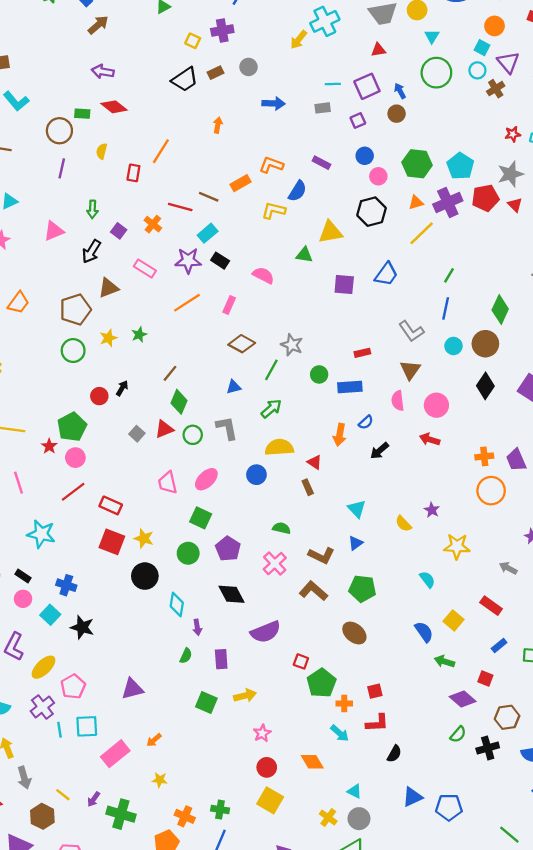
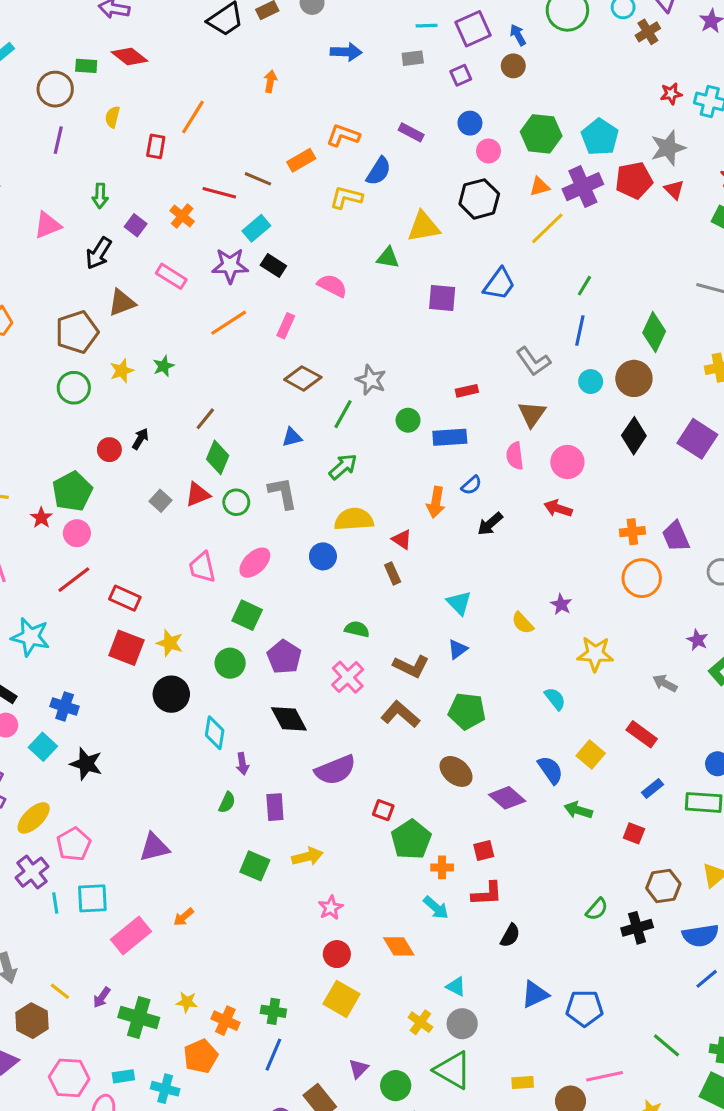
purple diamond: (463, 699) -> (507, 798), moved
yellow star: (160, 780) -> (187, 1002), moved

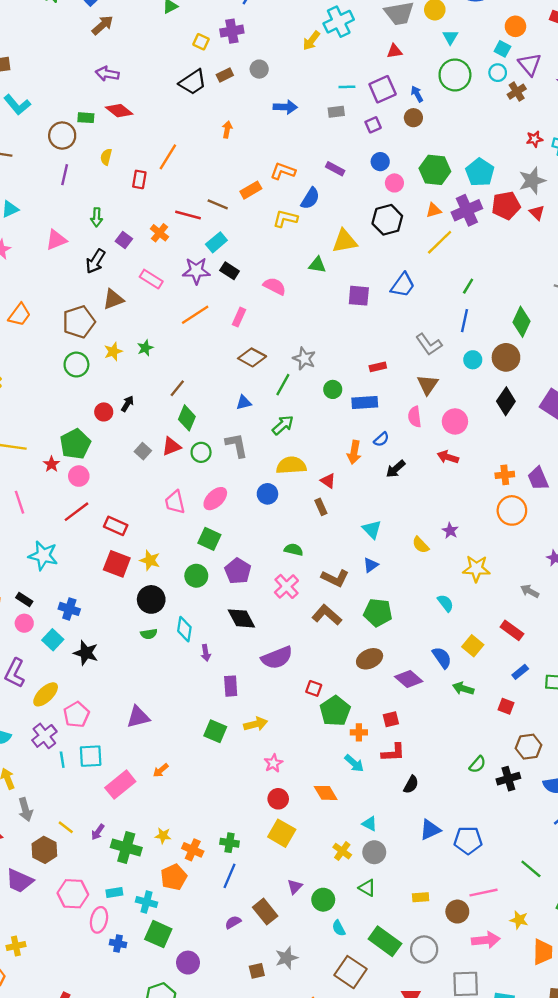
brown ellipse: (456, 771) -> (370, 659), turned -65
green semicircle: (227, 802) -> (149, 634), moved, turned 56
green triangle: (453, 1070) -> (367, 888), size x0.6

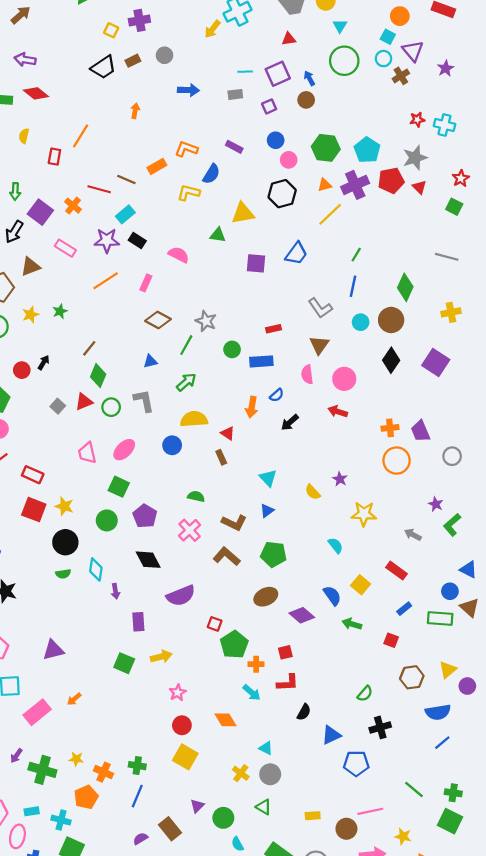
purple square: (124, 240) -> (40, 212), size x1.6
black cross: (508, 779) -> (380, 727), moved
blue triangle: (430, 830) -> (331, 735), moved

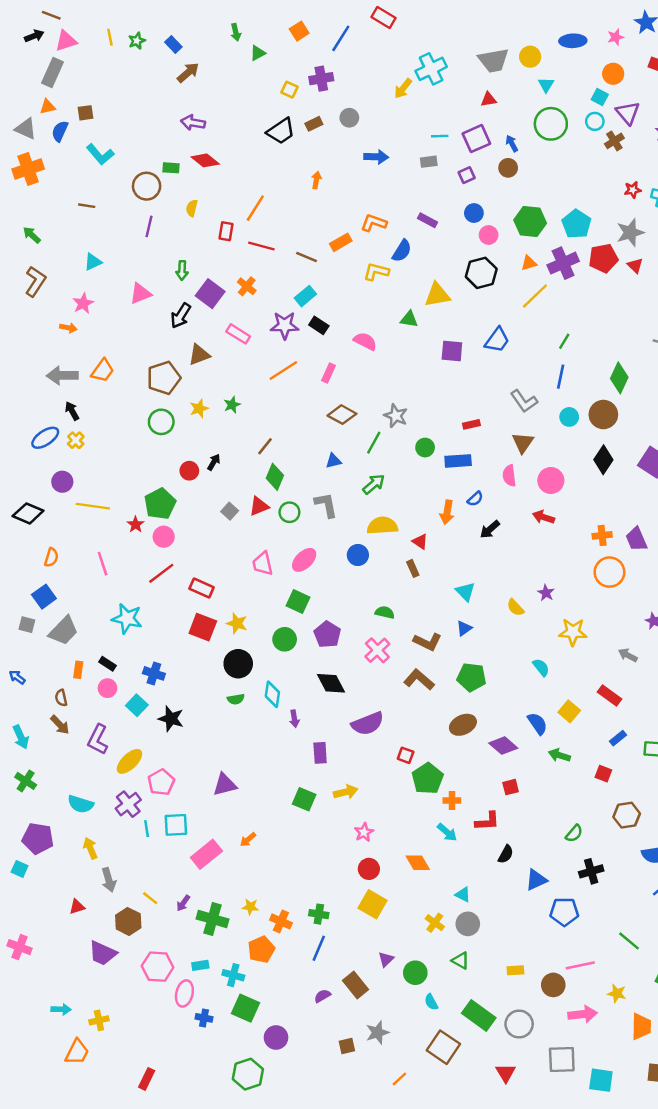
red line: (99, 189) -> (261, 246), moved
red square: (285, 652) -> (511, 787), moved

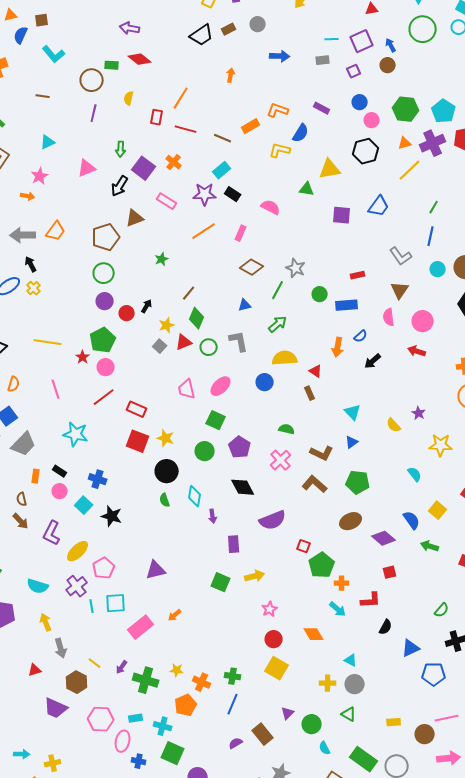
yellow star: (199, 408) -> (167, 325), moved
purple circle: (62, 482) -> (105, 301), moved
green semicircle: (236, 699) -> (165, 500), turned 80
yellow cross: (435, 923) -> (328, 683), turned -35

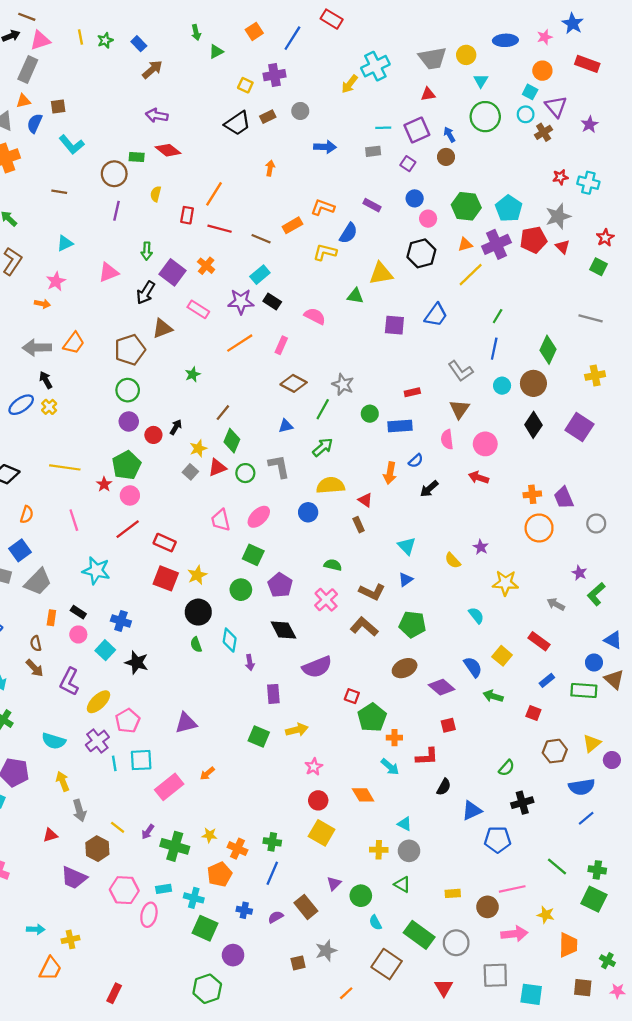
purple square: (354, 71) -> (408, 164), turned -32
yellow star: (166, 438) -> (197, 575), turned 30
blue cross: (139, 761) -> (244, 910), moved

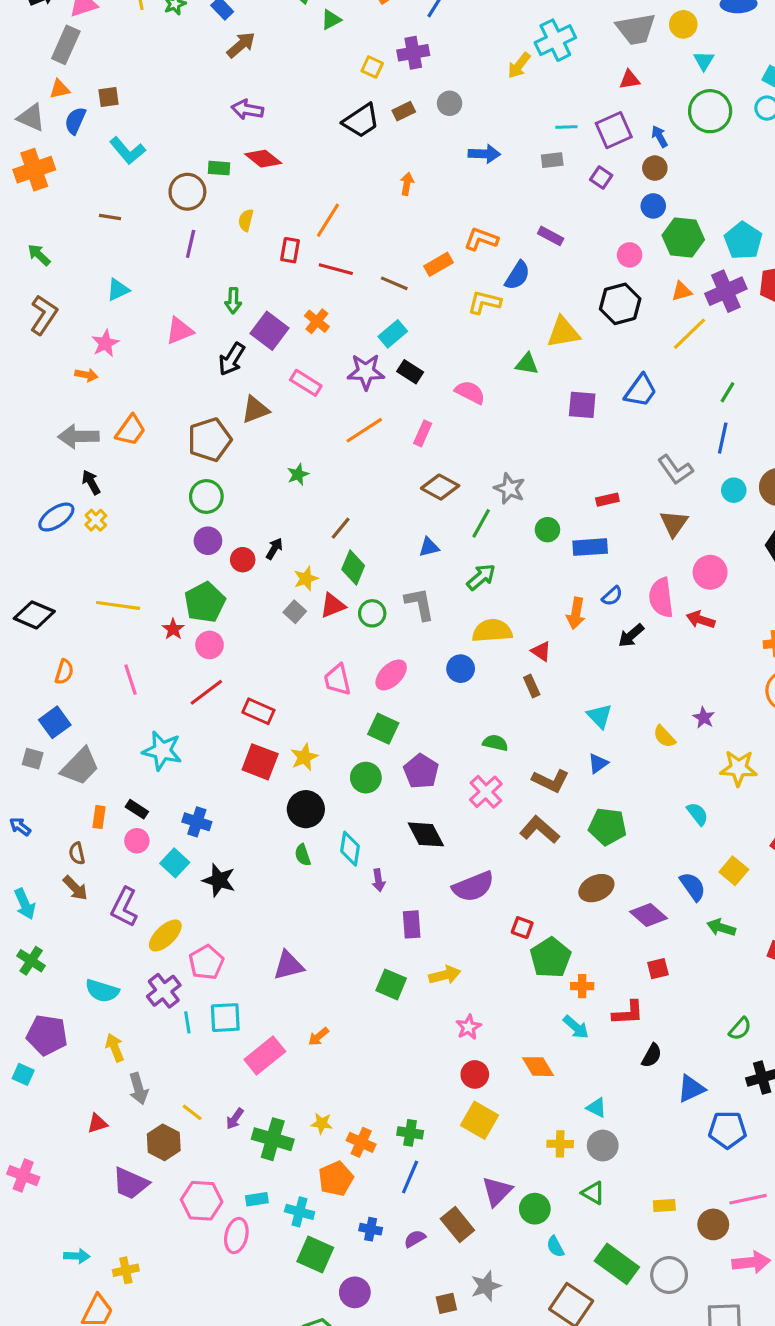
blue circle: (415, 198) -> (653, 206), moved
pink semicircle: (447, 439) -> (661, 598), moved, size x1.4
purple triangle: (334, 883) -> (497, 1191), size x1.5

